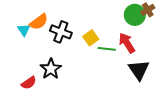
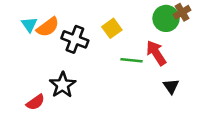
cyan triangle: (24, 30) -> (29, 25), moved
yellow square: (91, 38) -> (112, 28), moved
black triangle: (139, 70) -> (171, 86), size x0.6

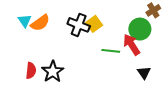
green circle: (166, 18) -> (140, 29), moved
black cross: (75, 39) -> (79, 25), moved
red semicircle: (35, 102) -> (31, 71), moved, turned -49

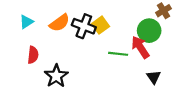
cyan triangle: (25, 21) -> (26, 22), turned 32
orange semicircle: (40, 23) -> (60, 23), moved
red semicircle: (31, 71) -> (33, 55), moved

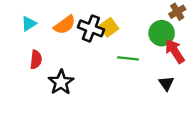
red arrow: (140, 47) -> (175, 51), moved

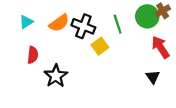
yellow square: (109, 27) -> (100, 46), moved
green circle: (162, 33) -> (147, 16), moved
green line: (128, 58) -> (118, 24), moved, turned 66

